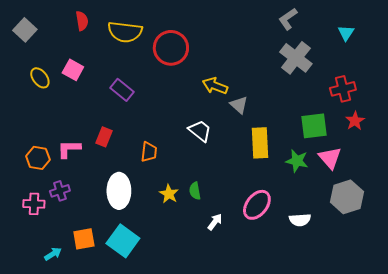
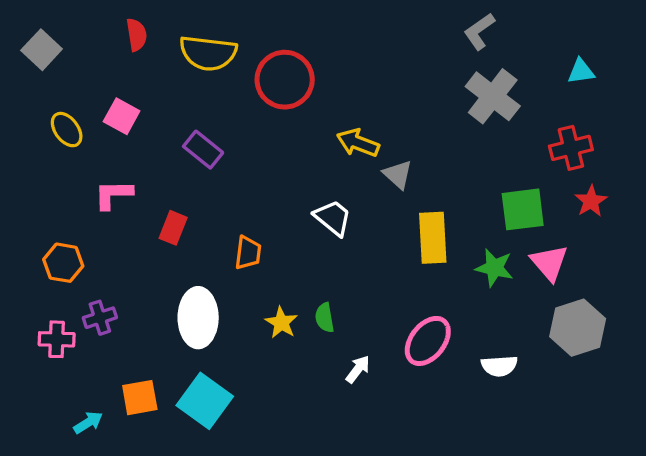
cyan triangle: (346, 33) -> (581, 71), moved, turned 48
pink L-shape: (69, 149) -> (113, 194), moved

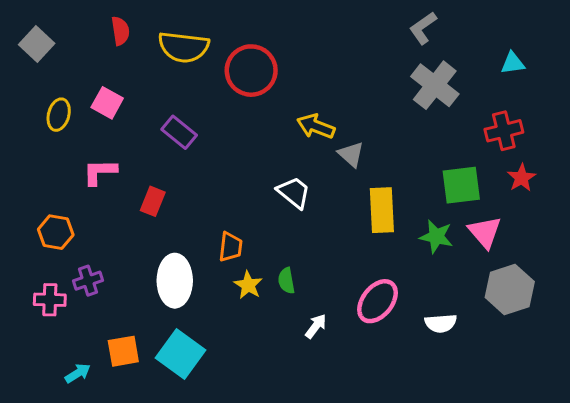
yellow ellipse: (67, 130) -> (59, 115), turned 52
orange trapezoid: (248, 253) -> (231, 247), moved

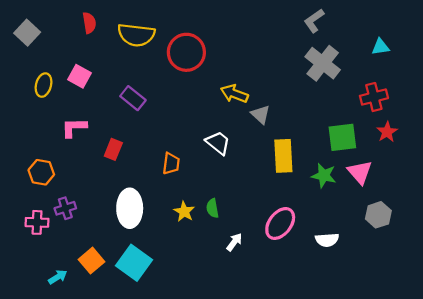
orange trapezoid: (231, 247) -> (171, 164), moved
gray hexagon: (510, 289) -> (378, 215), size x0.7
orange square: (123, 351) -> (91, 261), turned -30

